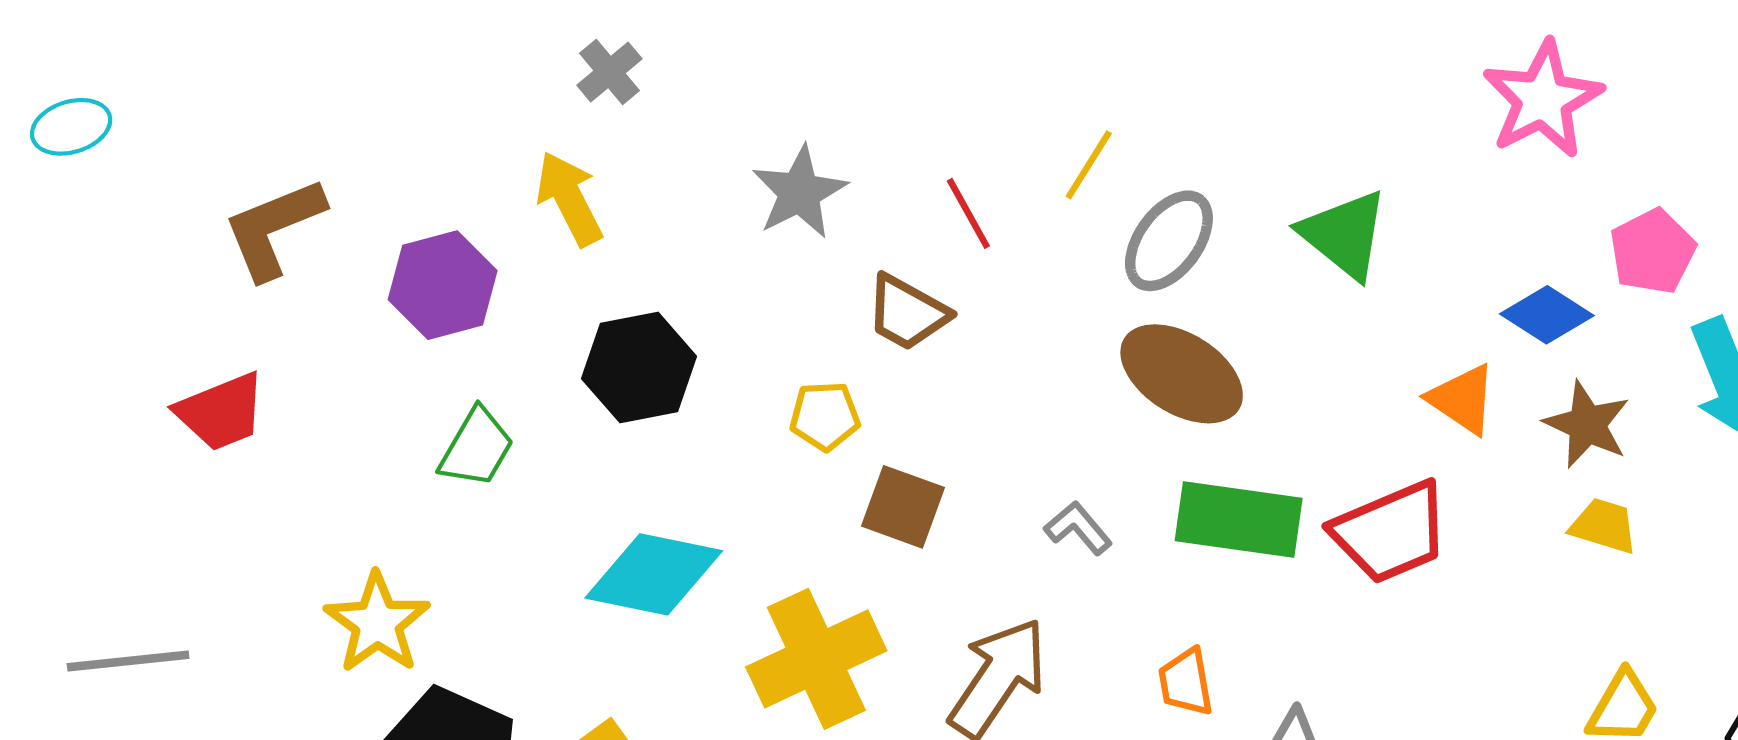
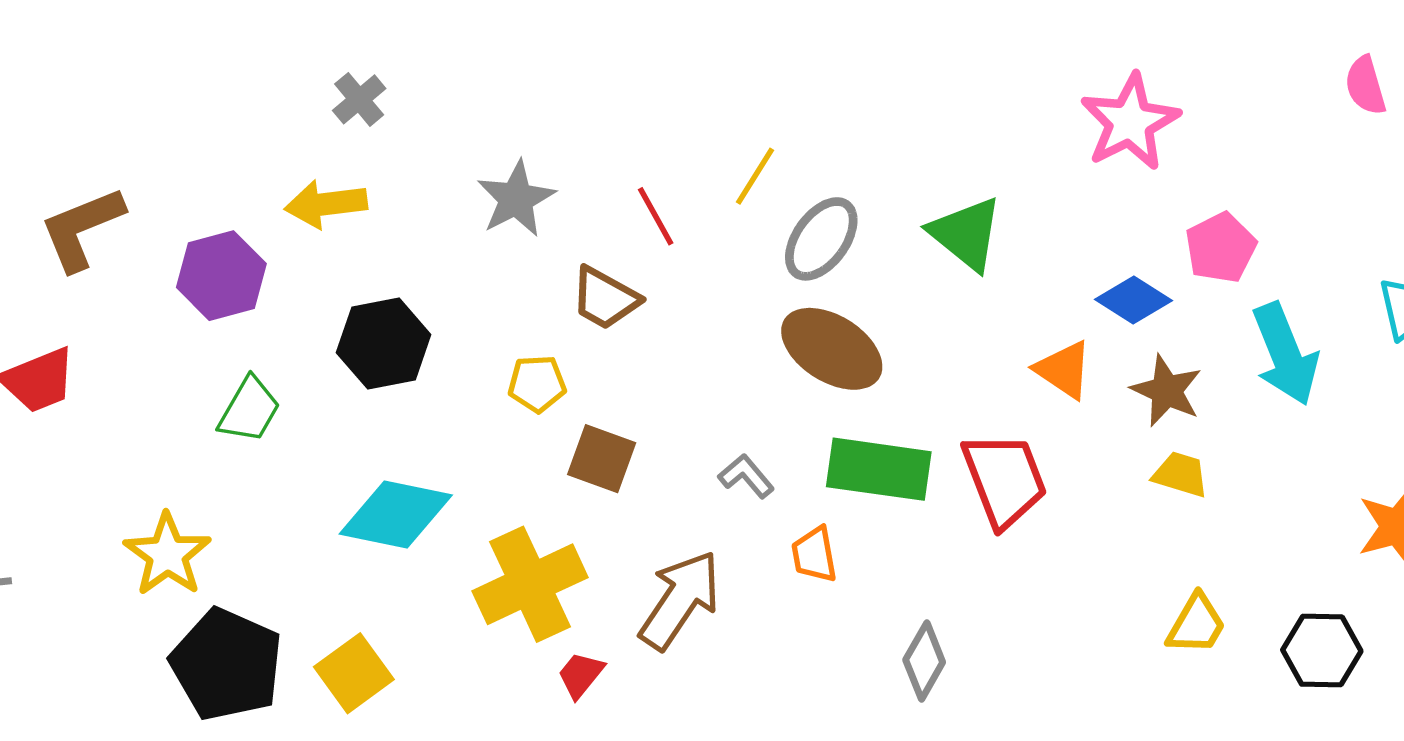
yellow arrow: (569, 199) -> (326, 204), turned -70
red trapezoid: (1391, 532) -> (1004, 480), turned -88
orange trapezoid: (1186, 682) -> (814, 555), moved

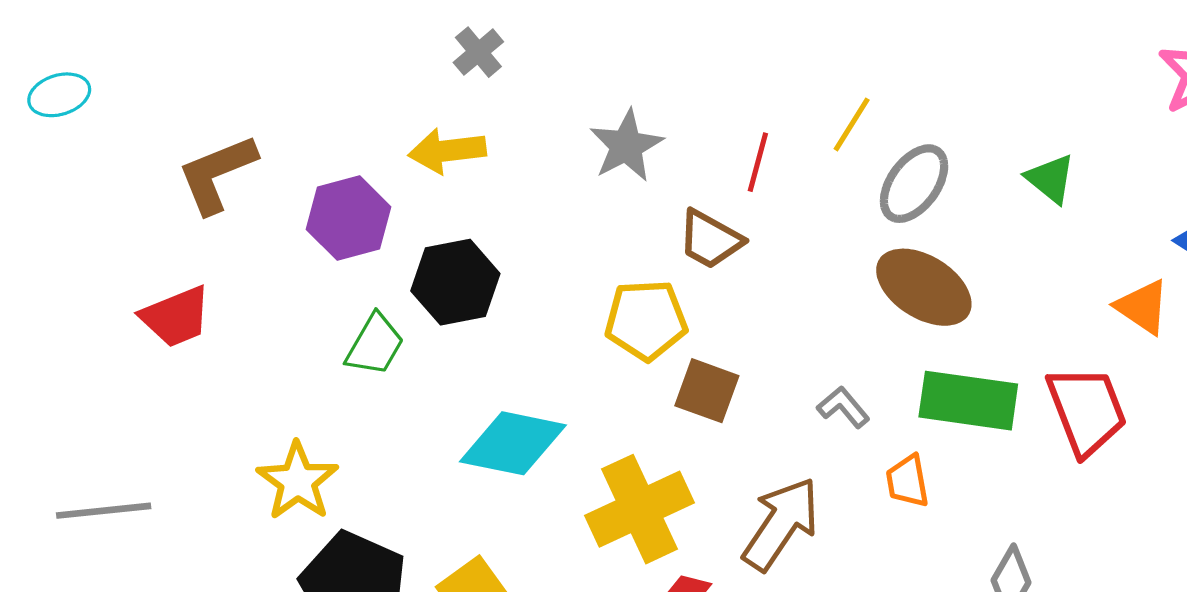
red line: (656, 216) -> (758, 162), turned 44
green triangle: (966, 234) -> (1050, 179), size x0.7
black hexagon: (384, 344) -> (455, 282), moved
yellow pentagon: (537, 384) -> (646, 320), size x1.5

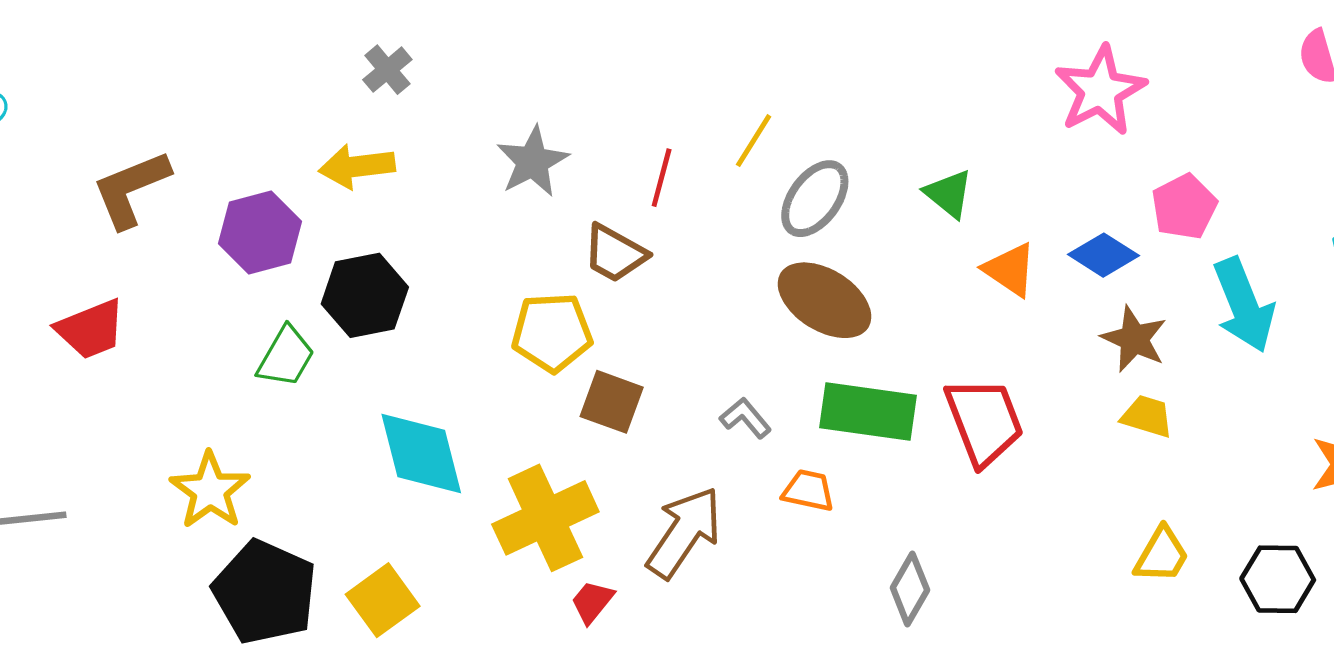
orange triangle: (1143, 307) -> (1010, 270), moved
cyan diamond: (513, 443) -> (421, 453), turned 64
orange trapezoid: (907, 481) -> (808, 491), turned 112

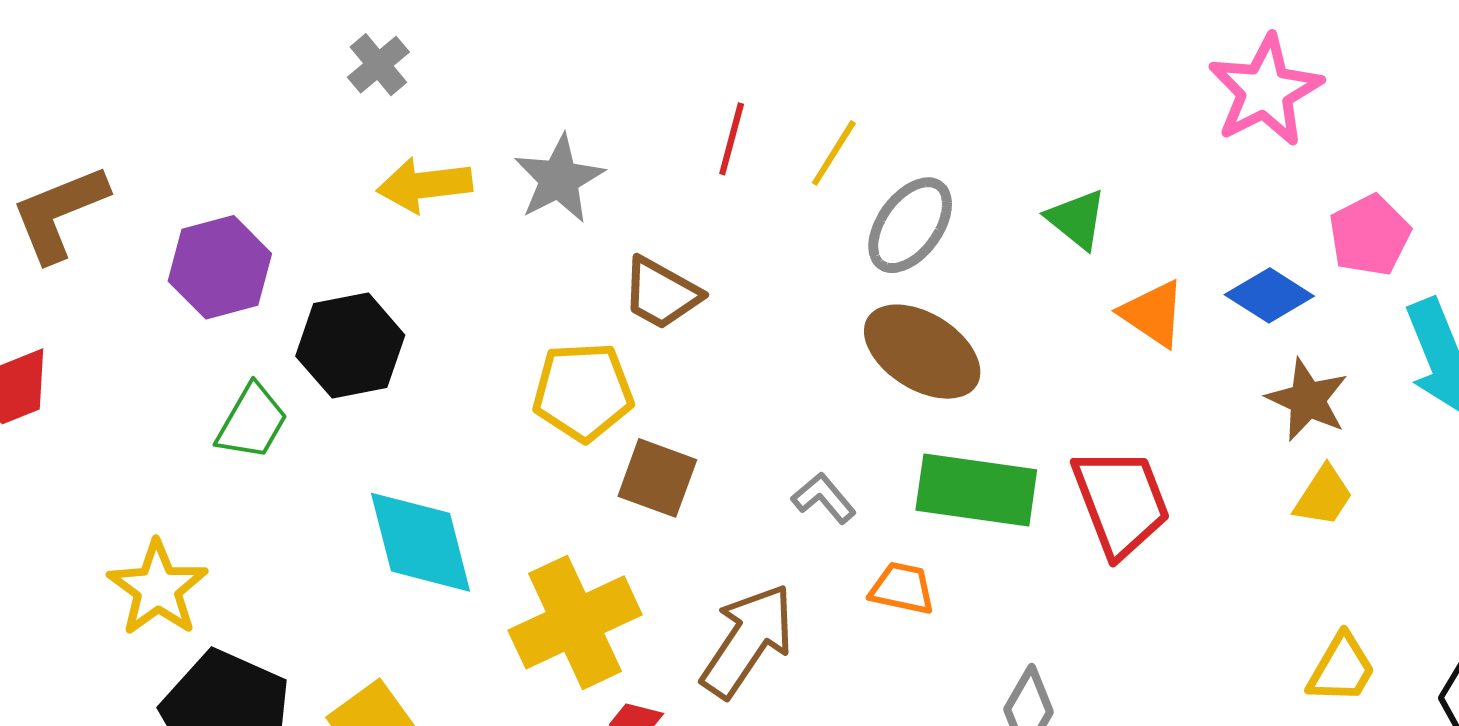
yellow arrow: (357, 166) -> (425, 185), moved
red line: (662, 178) -> (732, 139), moved
yellow trapezoid: (1147, 416) -> (1323, 496), turned 106

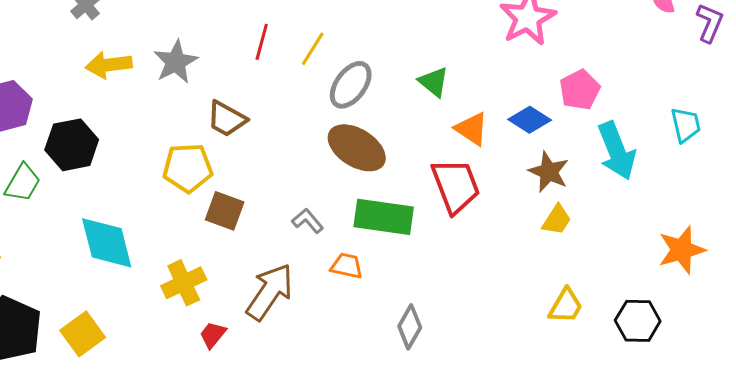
red trapezoid: (1121, 502) -> (456, 186), moved
yellow cross: (575, 622) -> (184, 283), size x0.7

